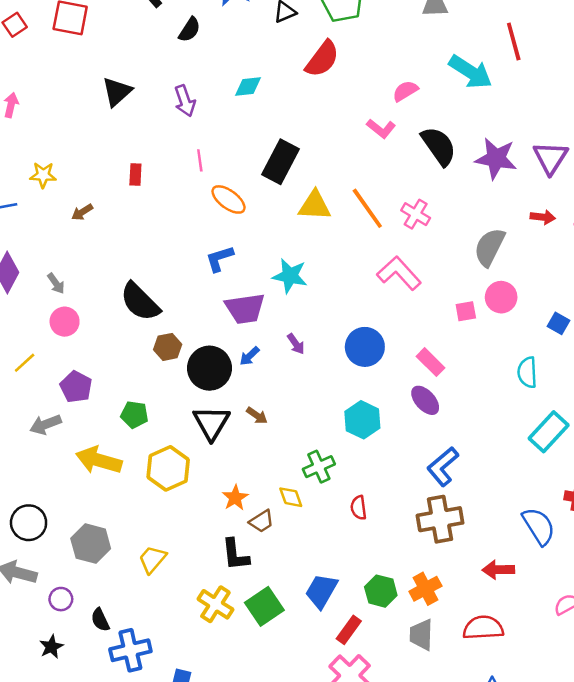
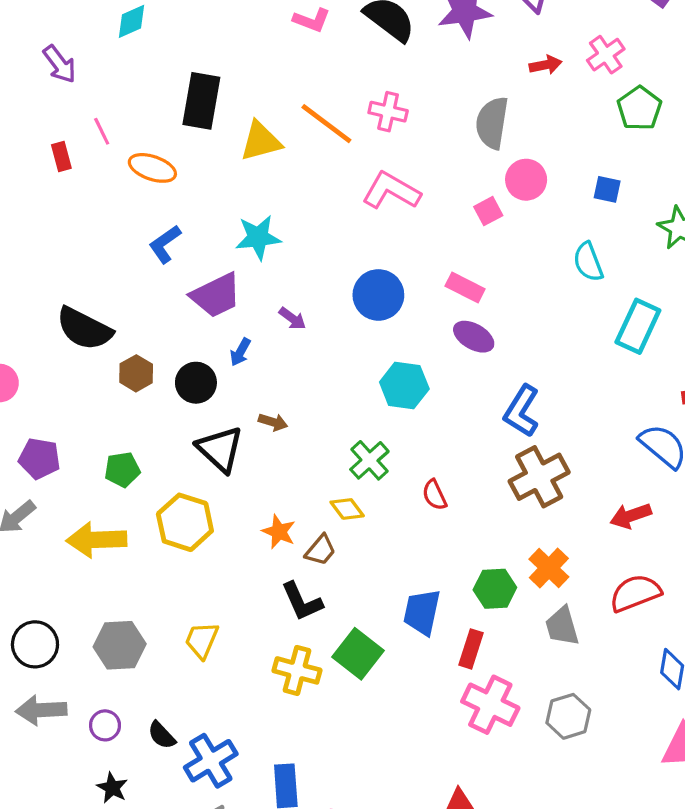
red rectangle: (135, 175) -> (61, 156), moved
black circle: (209, 368) -> (196, 383), size x0.7

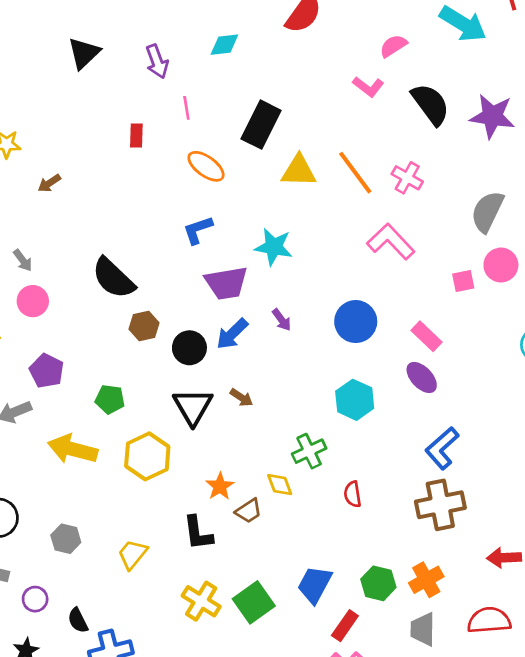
pink line: (102, 131) -> (186, 108), moved
blue arrow: (240, 352) -> (232, 334), size x1.5
black L-shape: (302, 602) -> (198, 533), moved
gray hexagon: (120, 645) -> (66, 539), size x0.7

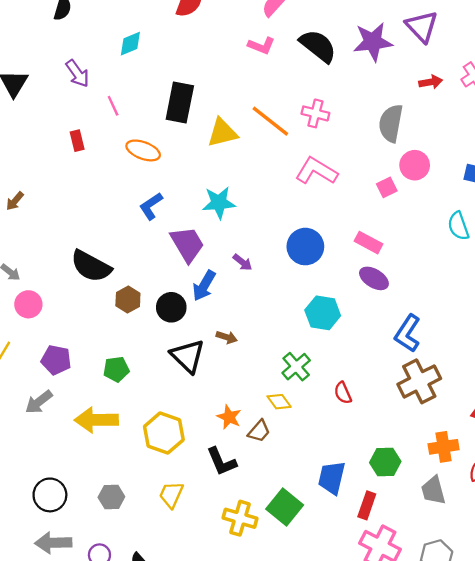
purple trapezoid: (226, 283) -> (187, 244), turned -96
yellow hexagon: (147, 456) -> (164, 433), moved
orange cross: (426, 580) -> (444, 447), moved, turned 36

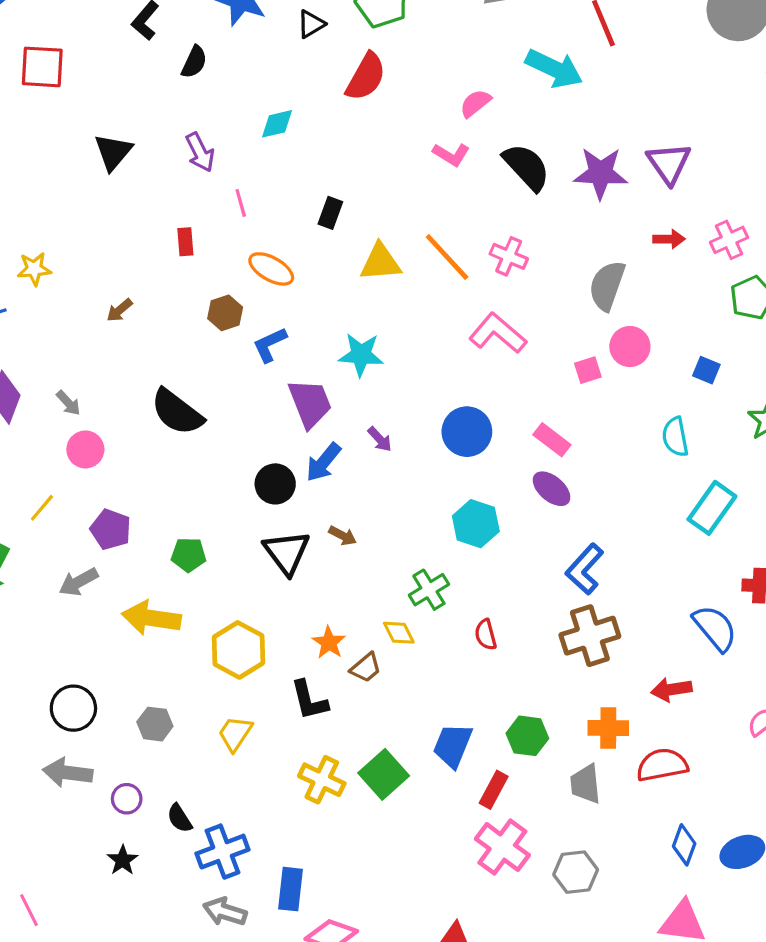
black rectangle: (180, 102) -> (330, 213), size x0.6
brown arrow: (15, 201) -> (119, 310), moved
brown hexagon: (128, 300) -> (225, 313), moved

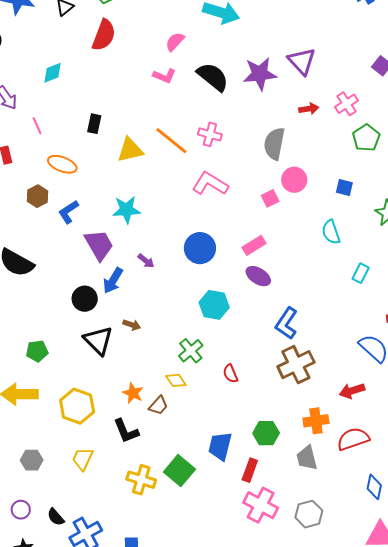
pink rectangle: (552, 440) -> (254, 245), turned -60
cyan rectangle: (712, 508) -> (361, 273), size x0.6

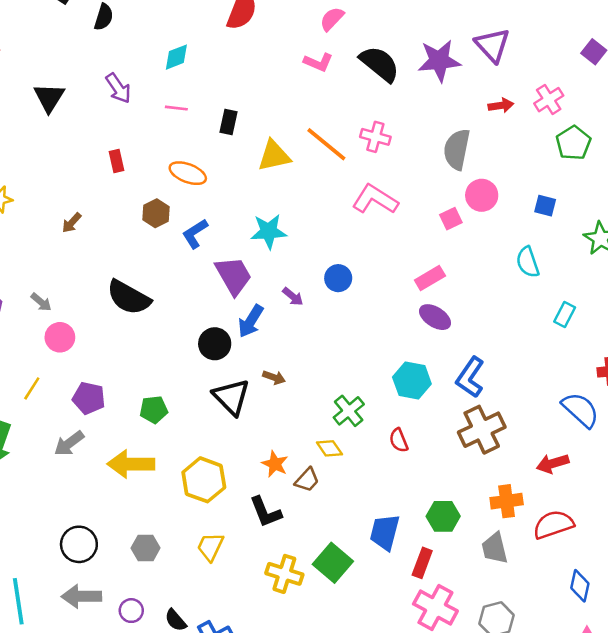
pink line: (37, 126) -> (176, 108), moved, turned -60
blue circle: (200, 248) -> (338, 278), moved, size x0.7
cyan hexagon: (214, 305) -> (412, 380), moved

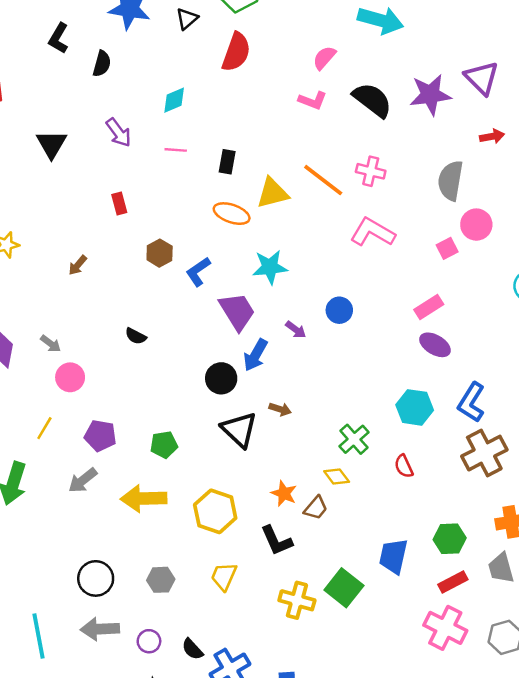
orange ellipse: (188, 173) -> (232, 214), moved
black semicircle: (129, 297) -> (136, 336), size x0.5
red rectangle: (422, 563) -> (453, 582), moved, turned 44

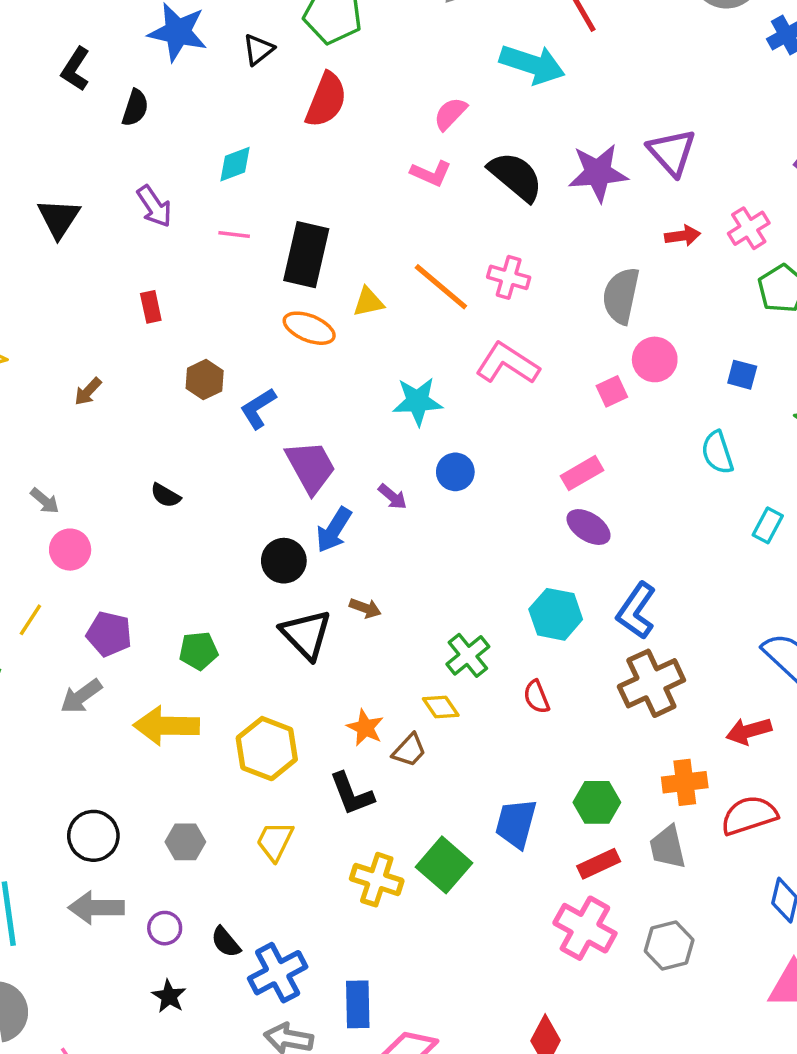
black rectangle: (227, 162) -> (306, 255), size x1.8
yellow triangle: (273, 193) -> (368, 302), size x0.7
cyan star: (270, 267) -> (418, 401), moved

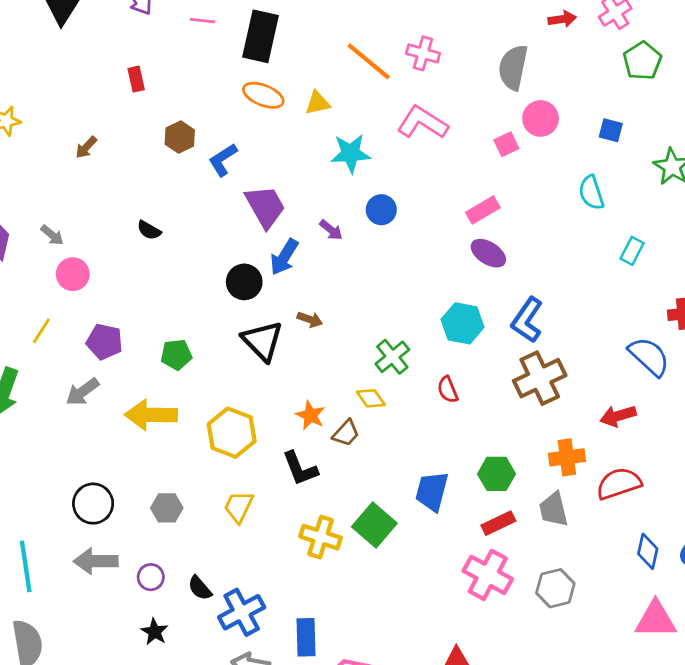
yellow triangle: (368, 302) -> (318, 103), moved

